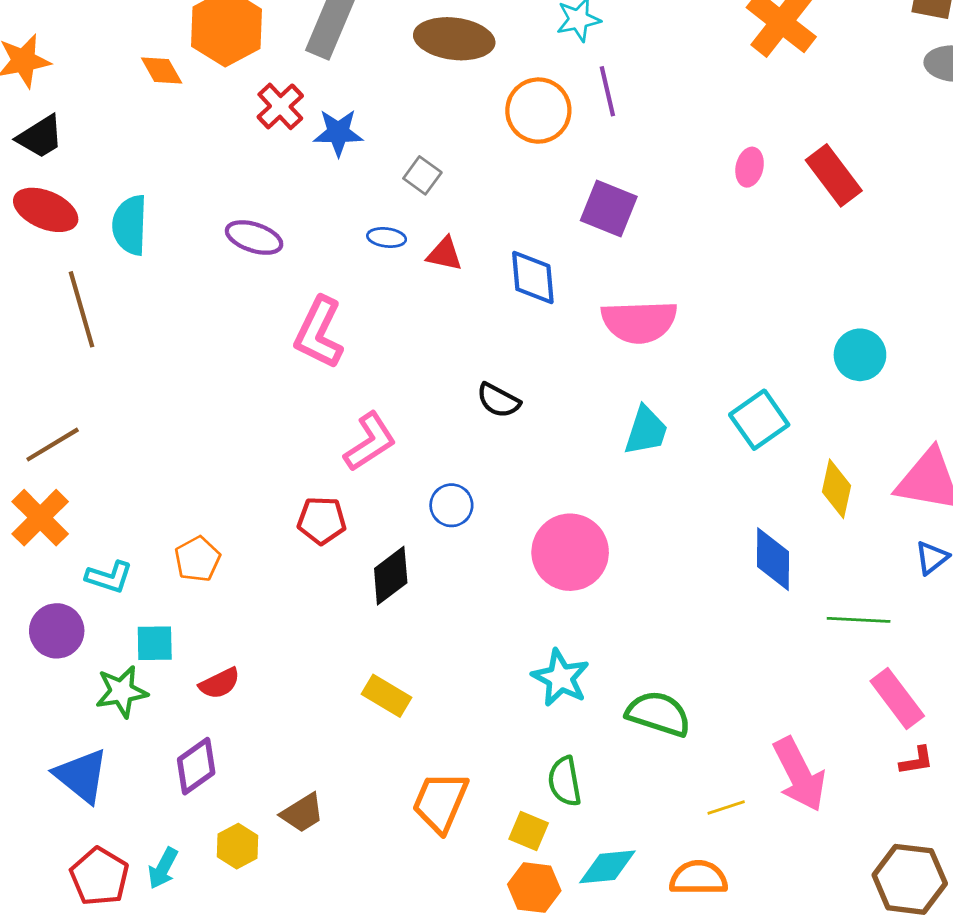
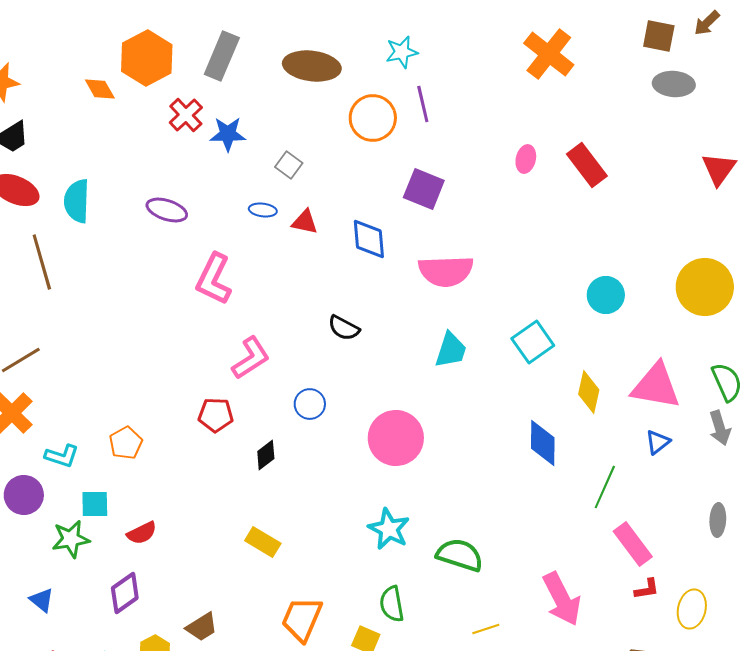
black diamond: (391, 576) -> (266, 455), size x0.7
green line: (859, 620) -> (605, 487), turned -69
blue triangle: (82, 776) -> (42, 600), size x0.6
yellow line: (726, 808) -> (486, 629), moved

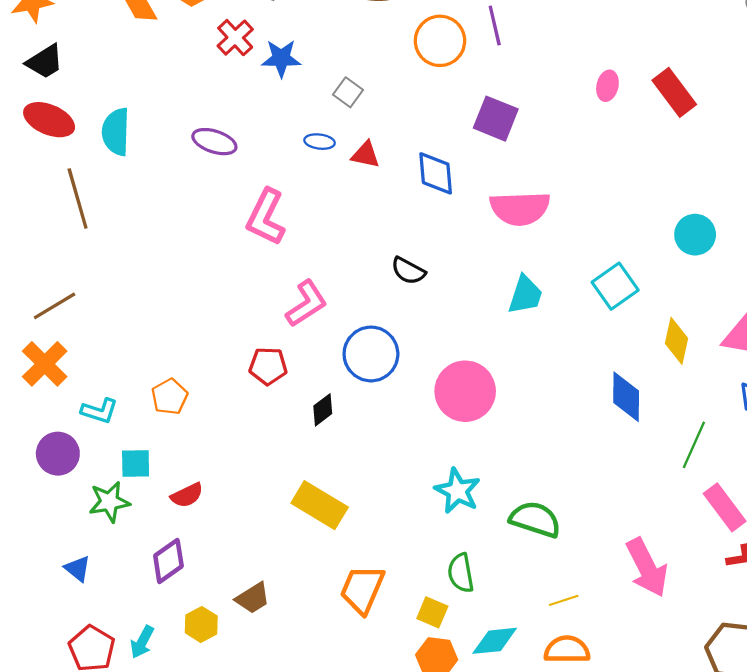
blue circle: (310, 404) -> (371, 354), size x1.6
yellow rectangle: (263, 542) -> (320, 505), size x1.4

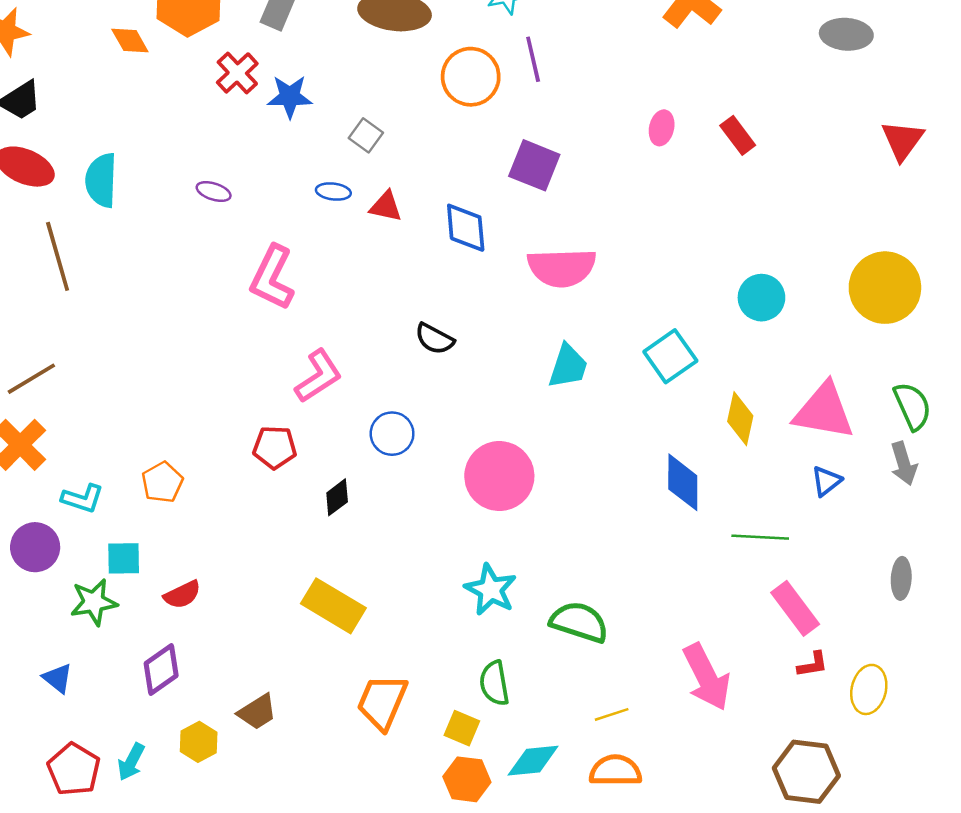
red rectangle: (674, 92) -> (738, 135), size x0.7
purple ellipse: (214, 142) -> (214, 192), size x0.7
blue circle: (371, 354) -> (392, 434), size x0.7
green line: (694, 445) -> (760, 537), turned 69

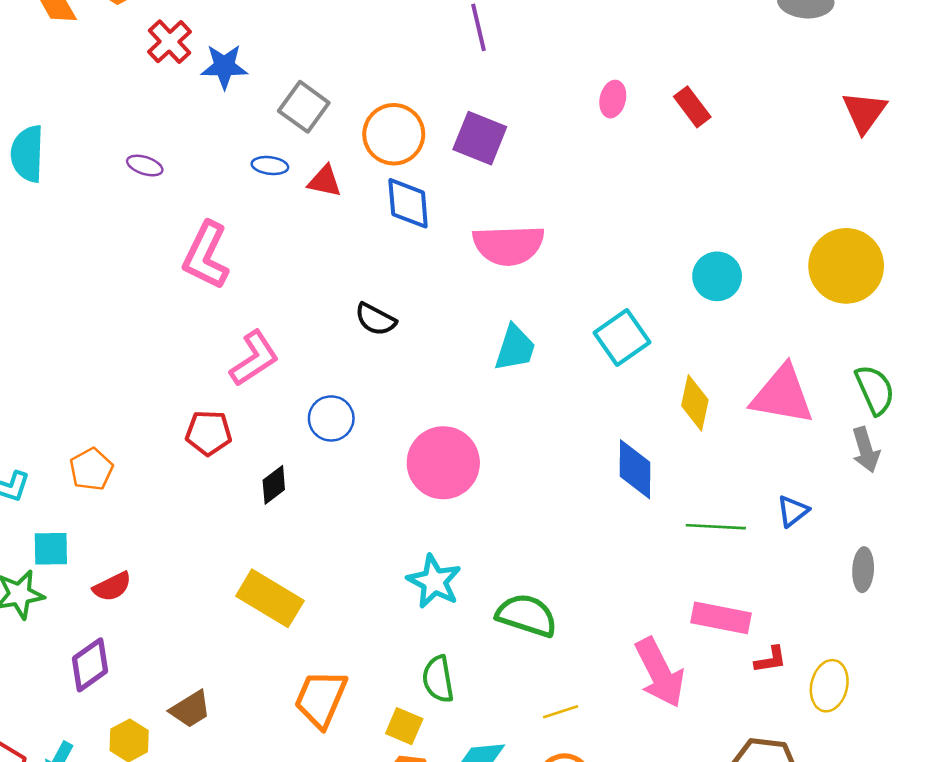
orange circle: (471, 77) -> (394, 134), moved
gray square: (366, 135) -> (304, 107), size x1.4
blue triangle: (826, 481) -> (793, 511), moved
pink rectangle: (795, 608) -> (721, 618), moved, turned -42

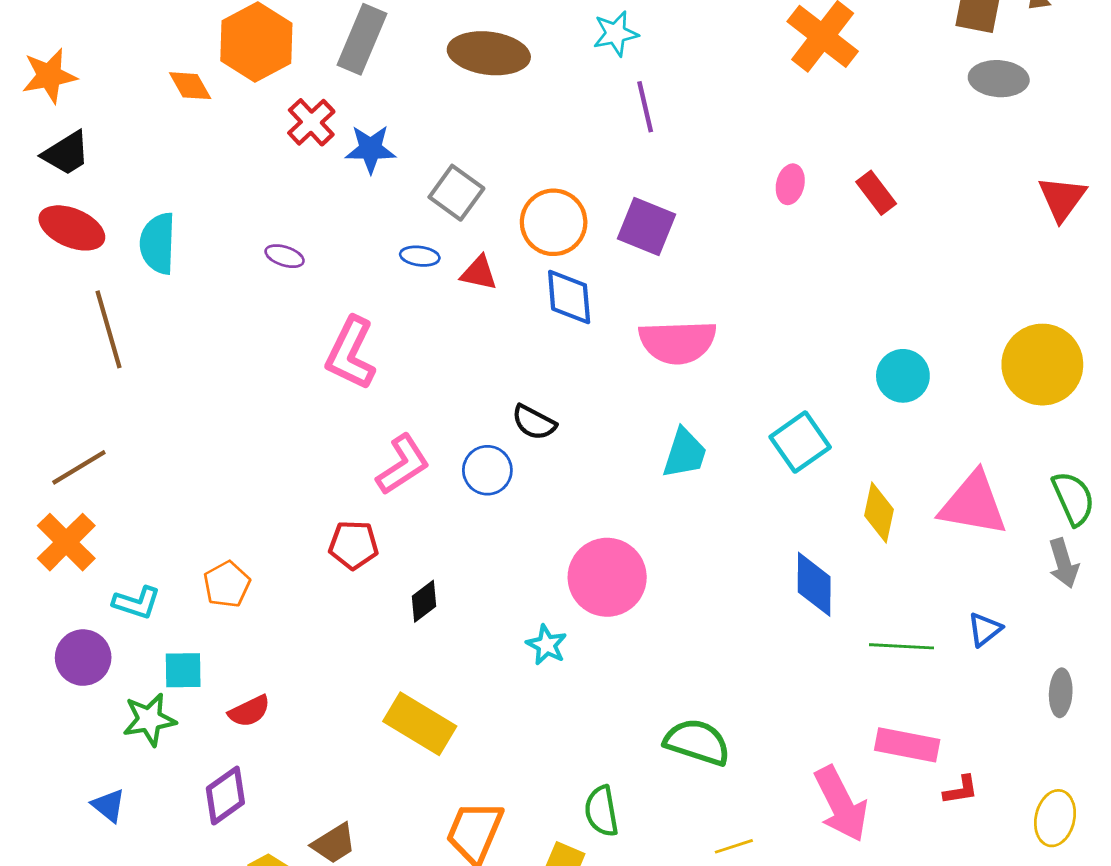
blue circle: (331, 418) -> (487, 470), moved
cyan star: (434, 581) -> (547, 645), moved, size x0.7
yellow ellipse: (829, 686) -> (1055, 818), moved

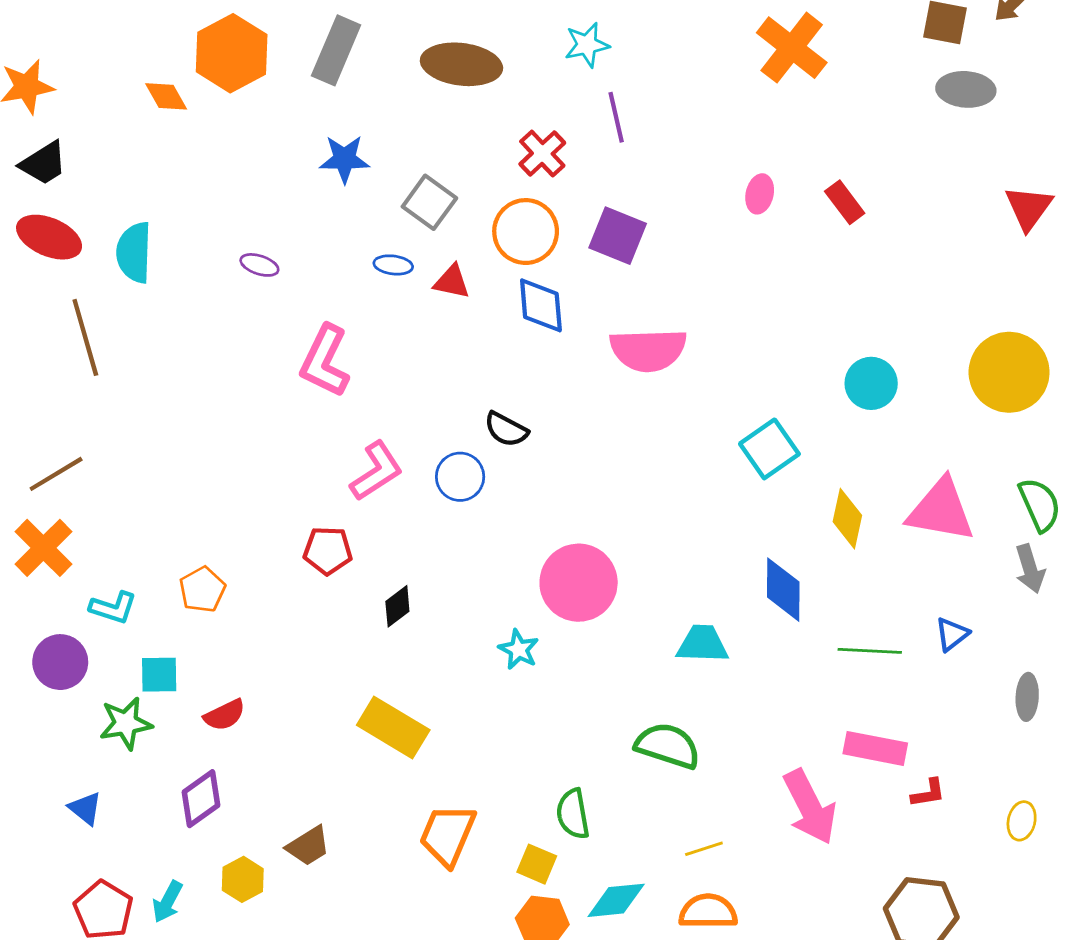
red cross: (311, 122) -> (542, 153), moved
cyan trapezoid: (685, 453) -> (703, 644), moved, turned -106
yellow ellipse: (1055, 818) -> (1022, 821), size x0.7

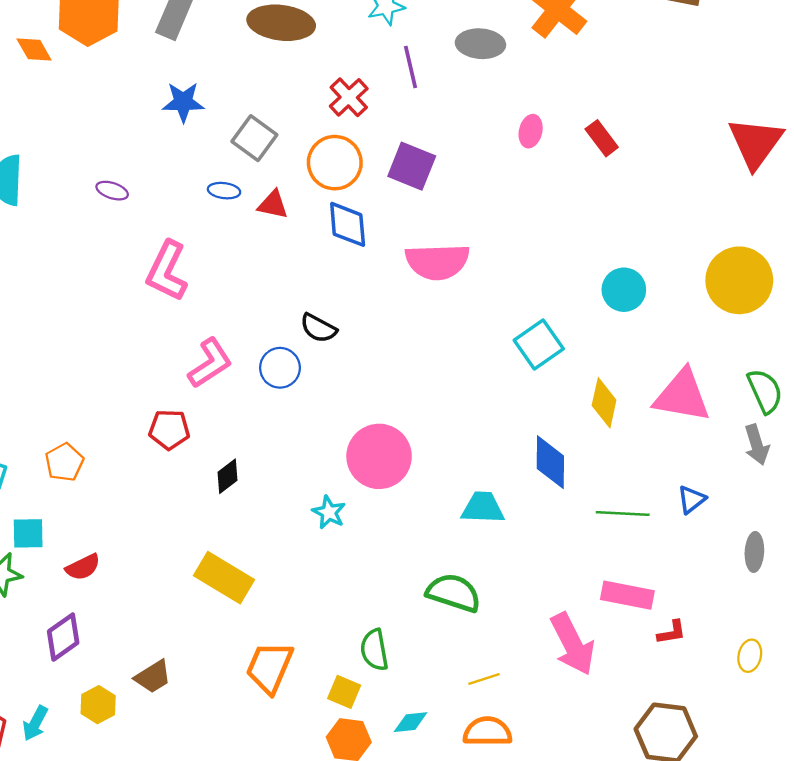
gray ellipse: (966, 89) -> (480, 44), moved
red triangle: (1029, 208) -> (756, 143), size x1.4
cyan diamond: (616, 900) -> (411, 722), size x0.7

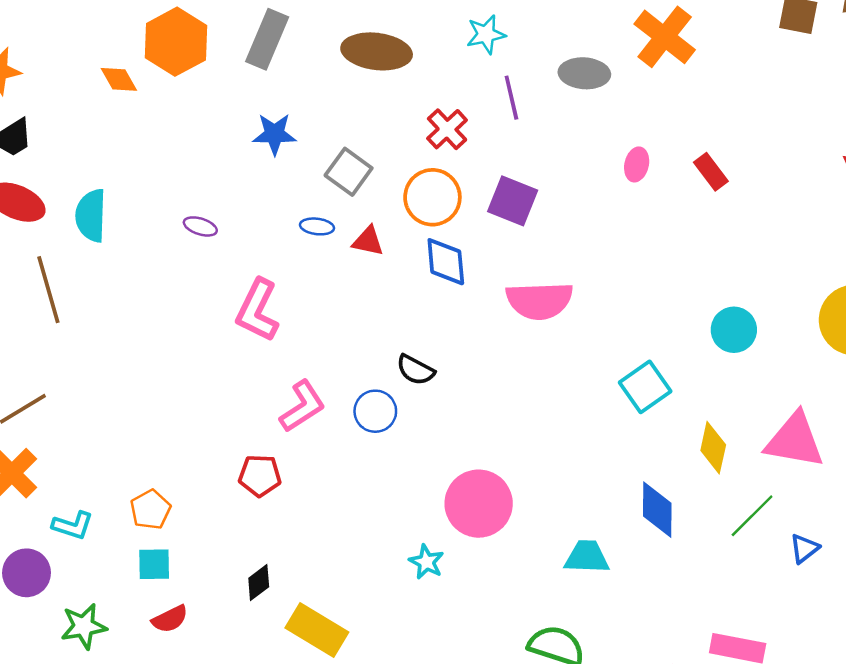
black diamond: (228, 476) -> (259, 583), moved
green line: (623, 513) -> (752, 516), moved, turned -48
cyan square: (28, 533) -> (154, 564), moved

